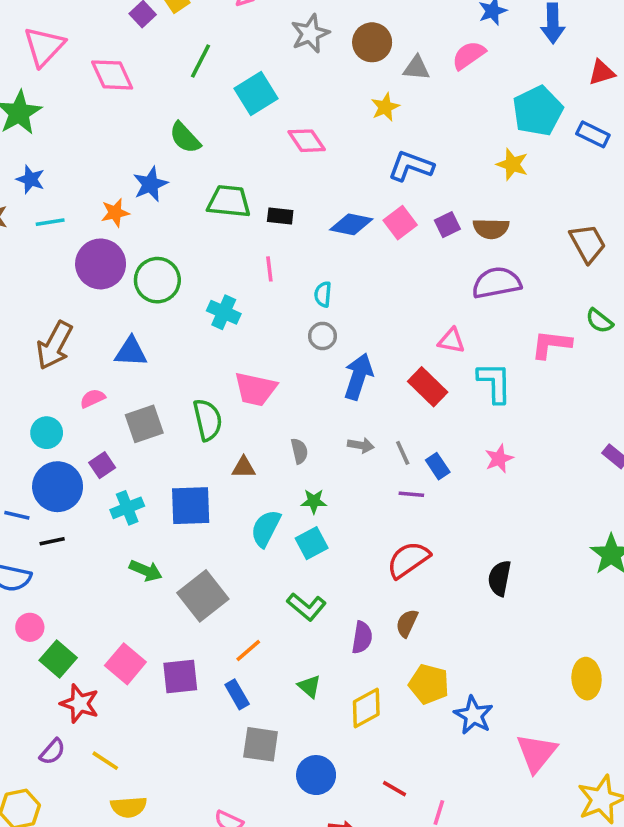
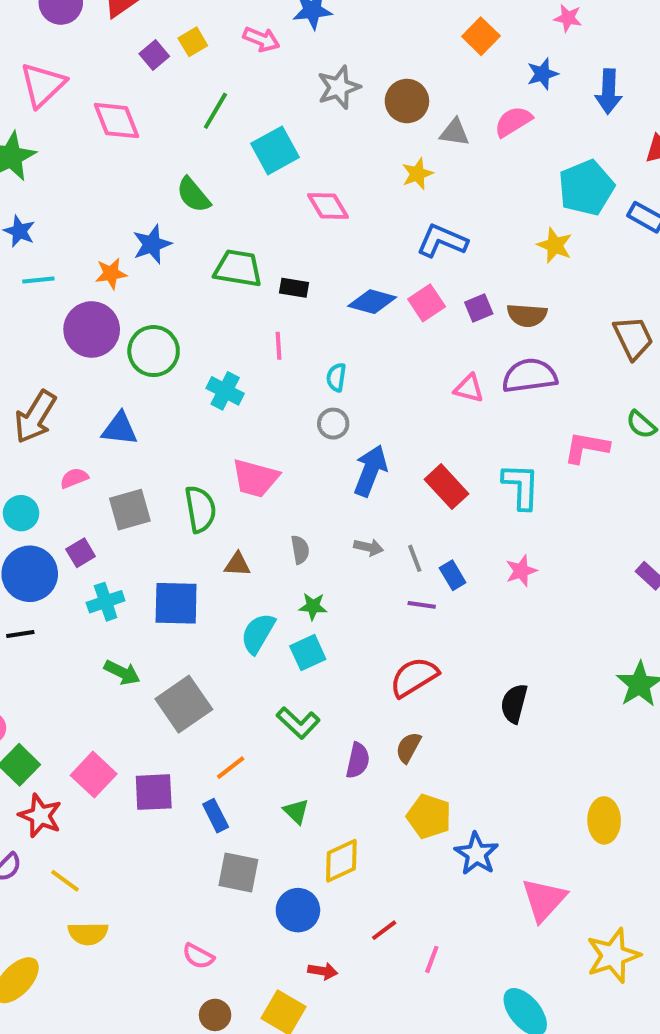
pink triangle: (451, 341) -> (469, 388), moved
yellow diamond: (366, 708) -> (341, 861), moved
red line: (395, 789) -> (384, 930), turned -70

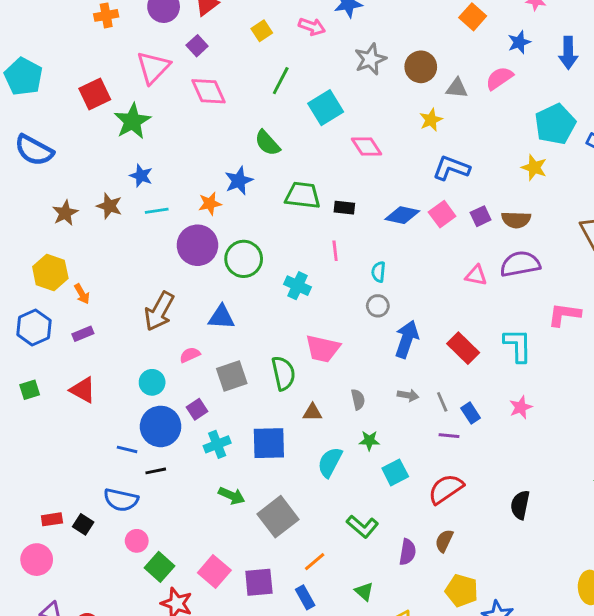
purple square: (154, 55) -> (197, 46), moved
cyan square: (308, 653) -> (395, 472), moved

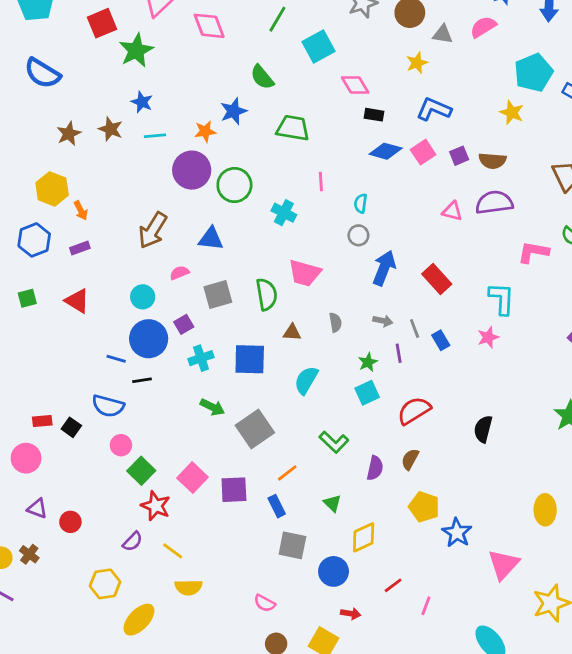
black rectangle: (344, 208) -> (374, 115), moved
cyan L-shape: (518, 345) -> (502, 299), moved
purple line: (449, 436) -> (399, 353), moved, turned 72
green star: (369, 441) -> (368, 362), moved, turned -30

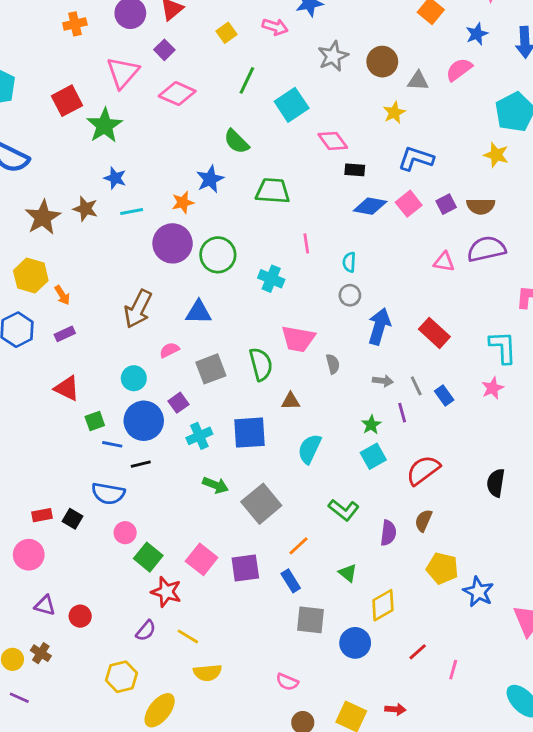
pink diamond: (209, 26) -> (177, 94), turned -40
brown star: (69, 134) -> (43, 217), size x1.4
green square: (27, 298) -> (95, 421), moved
gray semicircle: (335, 322) -> (333, 364), moved
red arrow: (351, 614) -> (395, 709), moved

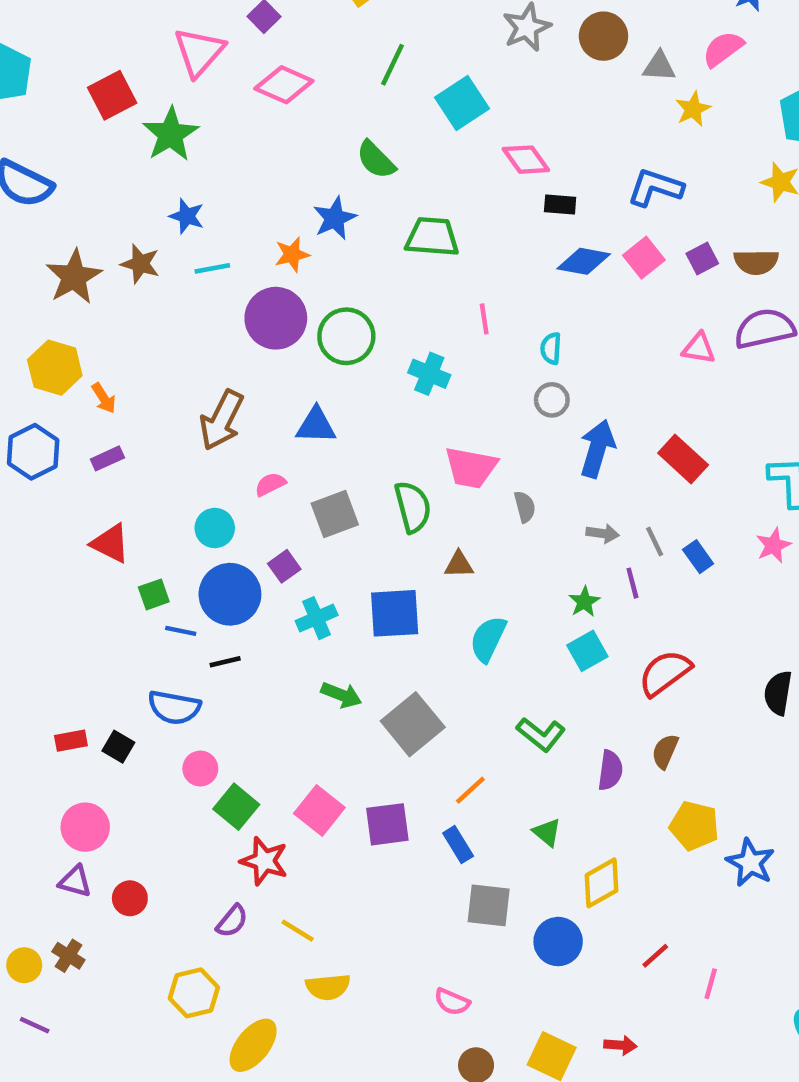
yellow star: (394, 113) -> (693, 109), moved
pink circle: (29, 555) -> (85, 827), moved

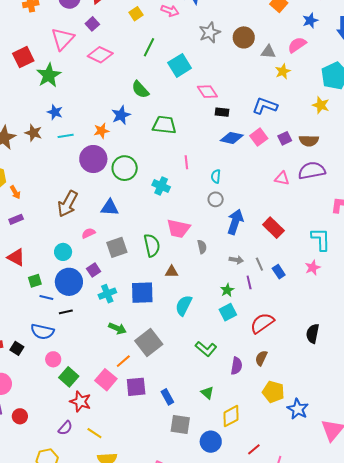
orange line: (470, 790) -> (123, 361), moved

